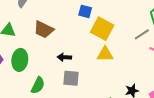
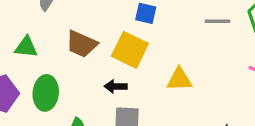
yellow square: (102, 29) -> (130, 50), moved
gray line: (142, 34) -> (218, 21), moved, turned 35

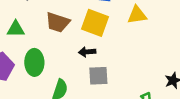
yellow triangle: (179, 79) -> (137, 15), moved

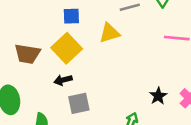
yellow square: (95, 23) -> (67, 48), turned 36

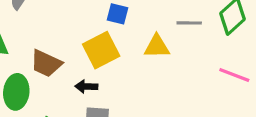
brown trapezoid: (27, 54) -> (46, 63), moved

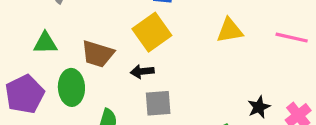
yellow triangle: (157, 46) -> (230, 30), moved

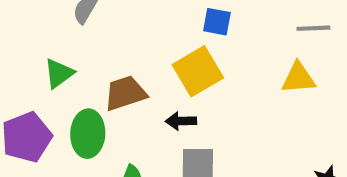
green triangle: (45, 43) -> (59, 73), turned -40
brown trapezoid: (98, 54) -> (125, 93), turned 140

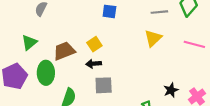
yellow square: (198, 71) -> (94, 44), moved, size x0.6
yellow triangle: (299, 78) -> (153, 38), turned -36

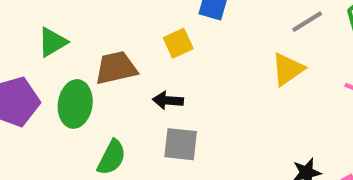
gray line: (159, 12) -> (307, 22), turned -35
yellow square: (94, 44) -> (178, 43), moved

